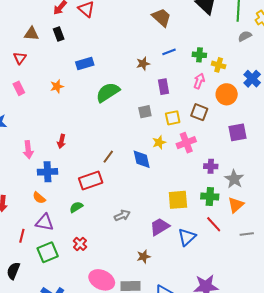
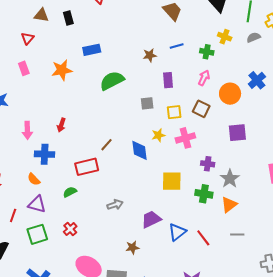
yellow cross: (219, 65) -> (225, 37), moved
orange star: (57, 86) -> (62, 70), size x1.5
yellow square: (178, 200) -> (172, 181), moved
red line: (214, 224) -> (203, 238), moved

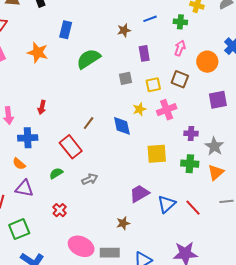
blue rectangle: (92, 50) -> (66, 30), turned -60
orange star: (62, 70) -> (38, 53), turned 30
red rectangle: (87, 167) -> (71, 147), turned 70
gray arrow: (115, 205) -> (90, 179), moved
green square: (37, 234) -> (19, 229), moved

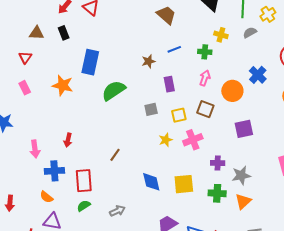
blue rectangle: (66, 30) -> (90, 62), size x1.4
blue diamond: (122, 126) -> (151, 182), moved
gray star: (214, 146) -> (241, 175), turned 30
red rectangle: (71, 147) -> (84, 181), moved, turned 35

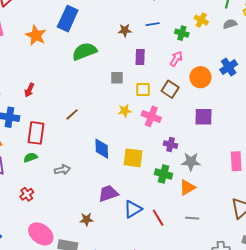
pink cross: (193, 140) -> (151, 116), turned 30

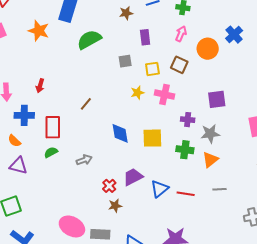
purple square: (203, 117) -> (217, 99), moved
red cross: (27, 194) -> (109, 186), moved
red line: (158, 218) -> (186, 194), turned -42

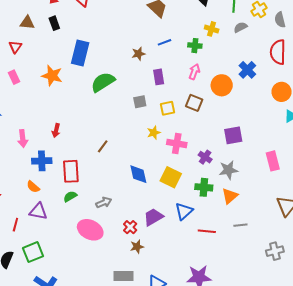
pink cross: (165, 94) -> (177, 144), moved
purple cross: (188, 120) -> (205, 157), turned 32
yellow square: (152, 138) -> (171, 177), turned 30
blue triangle: (159, 189) -> (184, 211), moved
pink ellipse: (72, 226) -> (90, 230), moved

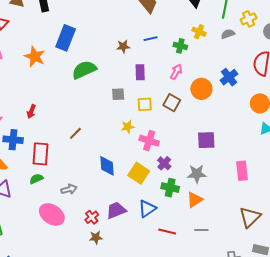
purple cross: (205, 157) -> (164, 163), moved

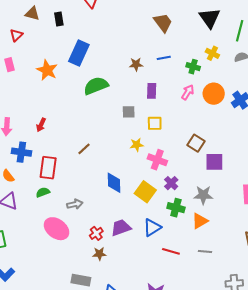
orange circle: (201, 89) -> (214, 94), moved
brown square: (172, 103) -> (196, 143), moved

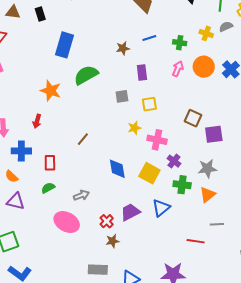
yellow cross: (212, 53) -> (206, 33), moved
orange star: (47, 70) -> (51, 91), moved
red rectangle: (48, 168) -> (50, 163), size x0.7
red line: (171, 251) -> (196, 241), moved

